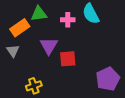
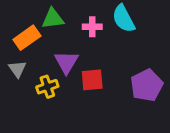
purple pentagon: (108, 79) -> (147, 85), moved
yellow cross: (34, 86) -> (47, 87), moved

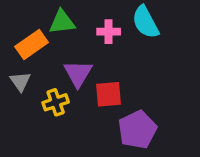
purple pentagon: (147, 85) -> (137, 130), moved

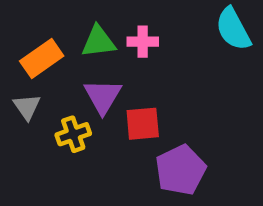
green triangle: (62, 22) -> (98, 42), moved
cyan semicircle: (145, 22) -> (233, 29), moved

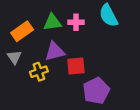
cyan semicircle: (233, 29) -> (109, 16), moved
purple triangle: (103, 96) -> (55, 51), turned 45

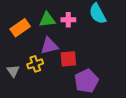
gray triangle: (14, 57) -> (13, 71), moved

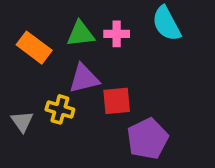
orange rectangle: (20, 28) -> (34, 48), turned 72
yellow cross: (35, 64) -> (60, 109), turned 35

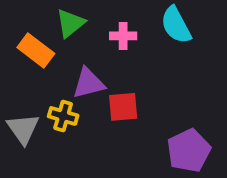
green triangle: (81, 34) -> (70, 23), moved, turned -32
gray triangle: (22, 122) -> (23, 129), size x1.4
purple pentagon: (148, 139) -> (189, 151), moved

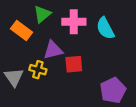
cyan semicircle: (176, 25) -> (105, 28), moved
pink cross: (123, 36) -> (74, 22), size x1.5

